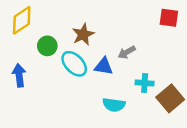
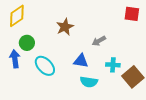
green circle: (47, 46) -> (27, 43), moved
cyan ellipse: (74, 64) -> (45, 66), moved
blue triangle: (104, 66) -> (81, 61), moved

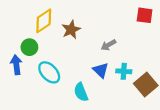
yellow diamond: (17, 16) -> (44, 21), moved
blue triangle: (81, 61) -> (101, 70), moved, turned 35
cyan semicircle: (89, 82) -> (81, 92), moved, turned 60

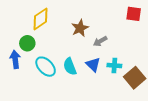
brown star: (71, 30) -> (80, 28), moved
cyan semicircle: (81, 92) -> (70, 67), moved

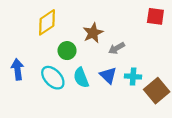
green circle: (27, 43) -> (67, 51), moved

